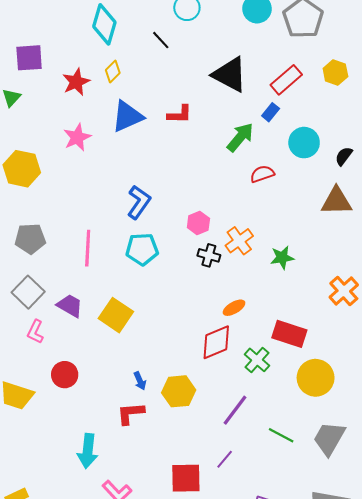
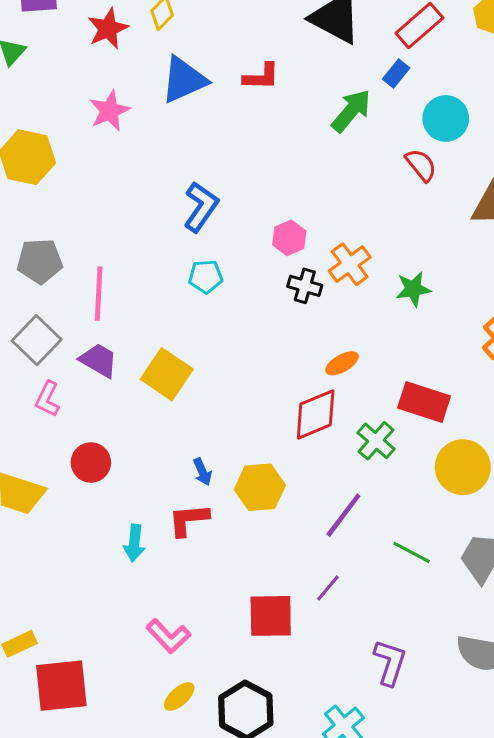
red semicircle: (262, 174) -> (421, 165), moved, turned 70
pink line: (88, 248) -> (99, 294), moved
cyan pentagon: (142, 249) -> (206, 277), size x0.7
cyan arrow: (88, 451) -> (134, 543), moved, size x0.7

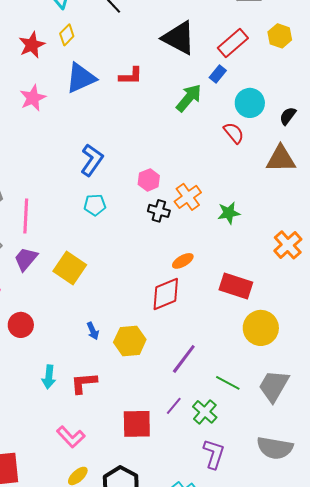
purple trapezoid: (99, 360) -> (26, 259), turned -80
green cross: (376, 441) -> (205, 412), moved
red L-shape: (188, 520) -> (84, 383), moved

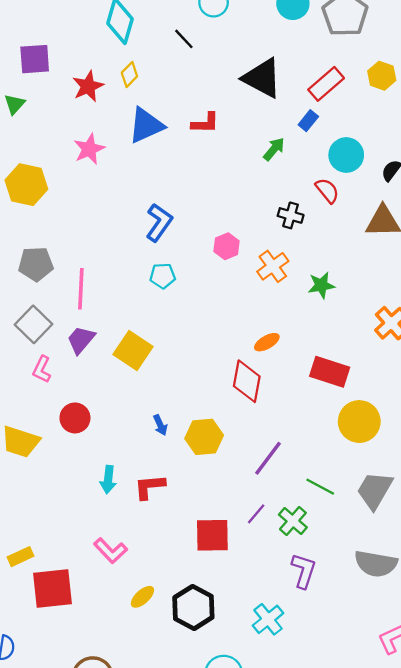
green arrow: (189, 98) -> (274, 149), size x0.7
black cross: (159, 211) -> (291, 215), moved
red diamond: (166, 294) -> (247, 381), turned -57
pink L-shape: (71, 437) -> (111, 551), moved

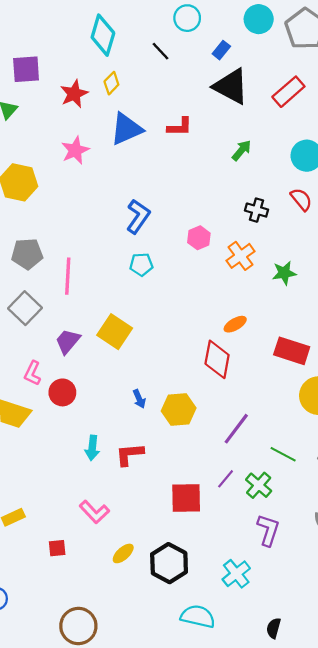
blue rectangle: (308, 121) -> (221, 50), moved
red semicircle: (327, 191) -> (301, 199), moved
purple trapezoid: (81, 340) -> (68, 341), moved
pink L-shape: (42, 369) -> (33, 373), moved
red square: (52, 589) -> (57, 548), moved, size x0.5

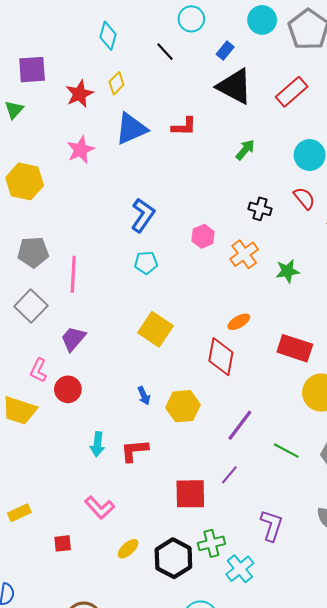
cyan diamond: (103, 35) -> (108, 36), size x0.7
yellow square: (115, 332) -> (155, 329), moved
green cross: (259, 485) -> (211, 543), moved, turned 35

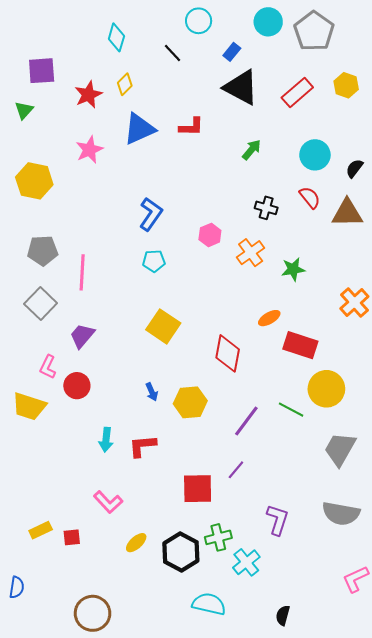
orange ellipse: (239, 322) -> (269, 318), moved
green line: (286, 451) -> (291, 410), moved
yellow rectangle: (19, 513) -> (41, 530), moved

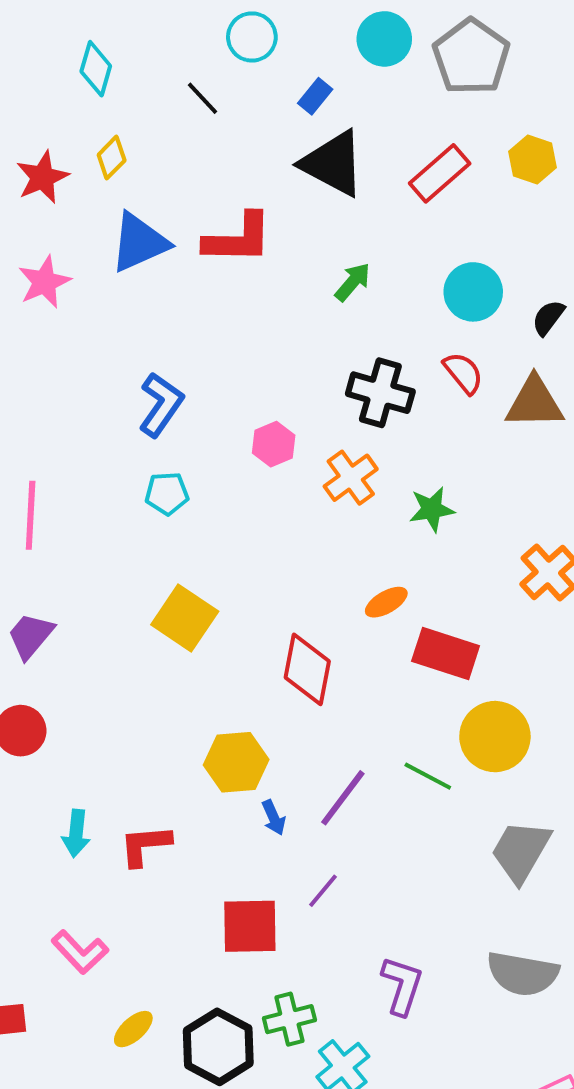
red L-shape: (191, 127) -> (238, 239), size x1.5
black cross: (266, 208) -> (380, 393), size x1.5
blue arrow: (152, 392) -> (274, 818), moved

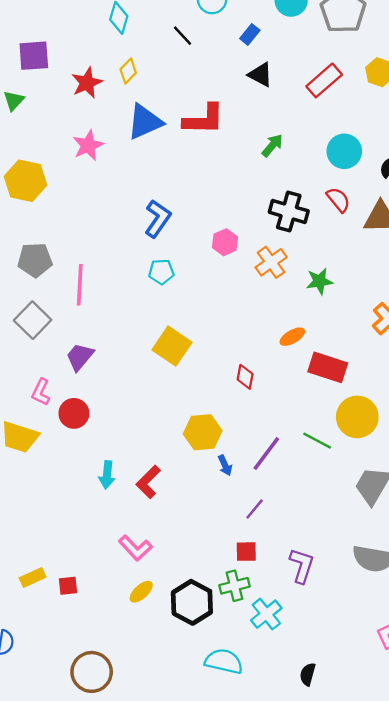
black triangle: (333, 163) -> (260, 75), size x0.6
red diamond: (307, 669) -> (245, 377), size x0.6
red L-shape: (145, 845) -> (148, 482), turned -40
red square: (250, 926) -> (246, 552), moved, size x0.6
pink L-shape: (80, 952) -> (135, 548), moved

